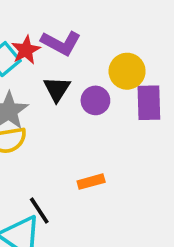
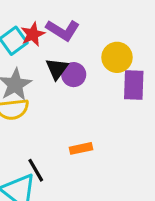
purple circle: (95, 100) -> (74, 75), moved

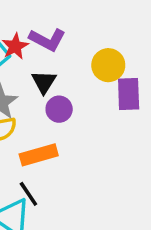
purple circle: (74, 75) -> (59, 109), moved
orange rectangle: (81, 148) -> (39, 155), moved, size x1.5

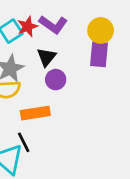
yellow circle: (108, 65) -> (101, 30), moved
purple rectangle: (129, 94) -> (99, 54), moved

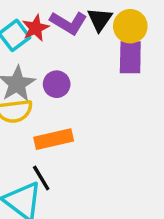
black triangle: (46, 57) -> (100, 19), moved
purple circle: (56, 80) -> (57, 84), moved

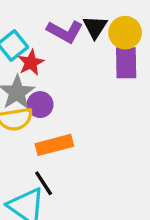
red star: (36, 28) -> (31, 63), moved
purple circle: (57, 84) -> (40, 105), moved

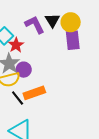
purple L-shape: (65, 31) -> (35, 25), turned -140
black line: (44, 183) -> (18, 98), moved

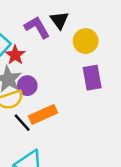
yellow circle: (71, 22) -> (86, 41), moved
purple rectangle: (73, 40) -> (92, 78), moved

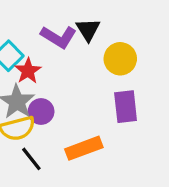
purple L-shape: (37, 27) -> (59, 37), turned 148
orange rectangle: (43, 114) -> (84, 148), moved

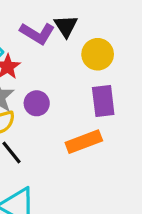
purple circle: (41, 112) -> (37, 103), moved
orange rectangle: (84, 148) -> (84, 142), moved

